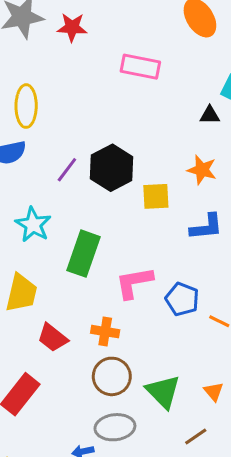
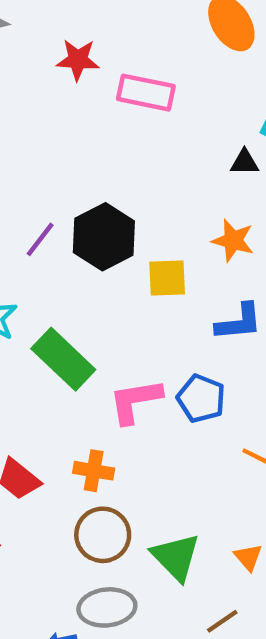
red star: (72, 27) -> (78, 60), moved
green rectangle: (84, 254) -> (63, 359), turned -66
blue pentagon: (182, 299) -> (201, 399), moved

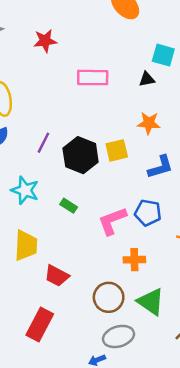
pink rectangle: (146, 93) -> (93, 78), moved
black hexagon: (104, 237) -> (81, 155), moved
green rectangle: (63, 359) -> (69, 206), size x0.5
orange cross: (94, 471) -> (134, 260), moved

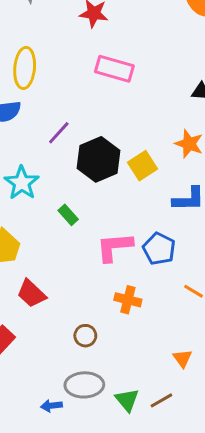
pink rectangle: (93, 78) -> (114, 69), moved
yellow square: (117, 150) -> (142, 166), turned -35
brown circle: (109, 297) -> (85, 336), size x0.6
green triangle: (151, 302) -> (127, 400), moved, size x0.7

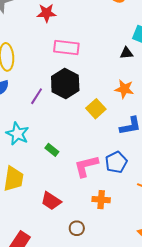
black hexagon: (98, 159) -> (65, 83), moved
blue pentagon: (159, 249) -> (116, 162), turned 30
red trapezoid: (31, 294) -> (51, 201), moved

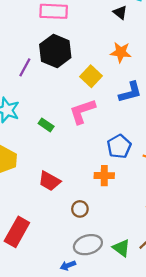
black triangle: (126, 53) -> (120, 12), turned 48
blue pentagon: (116, 162) -> (119, 146), moved
pink L-shape: (86, 166) -> (82, 111), moved

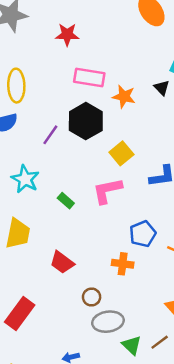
orange star: (121, 52) -> (124, 96), moved
gray ellipse: (88, 245) -> (108, 322), moved

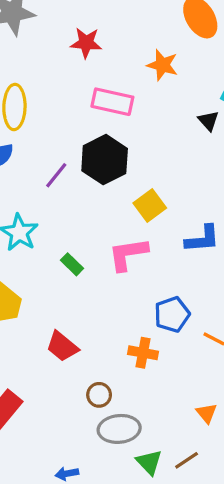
orange star: (124, 96) -> (162, 65), moved

